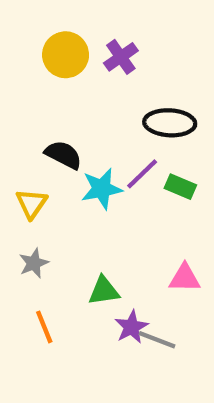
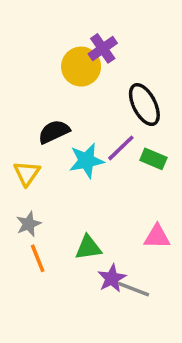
yellow circle: (66, 55) -> (81, 67), moved
black ellipse: (170, 123) -> (144, 105), turned 60
black semicircle: (63, 155) -> (54, 132), turned -52
orange line: (44, 327) -> (38, 258), moved

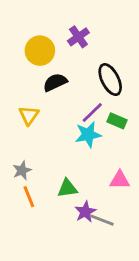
yellow circle: (81, 67) -> (40, 51), moved
black semicircle: (54, 132) -> (55, 82), moved
cyan star: (86, 161) -> (88, 135), moved
yellow triangle: (27, 173) -> (29, 115), moved

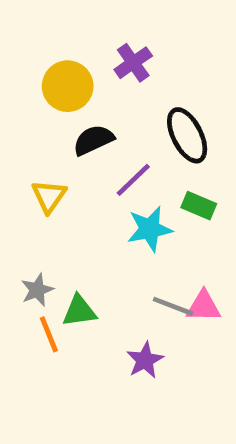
purple line: (92, 113) -> (133, 180), moved
green triangle: (67, 188) -> (79, 311), moved
gray line: (102, 220) -> (173, 306), moved

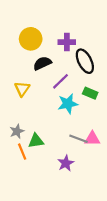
purple cross: (133, 63) -> (67, 42), moved, turned 35

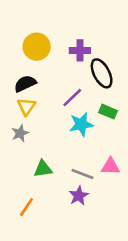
black semicircle: (42, 63) -> (25, 84), moved
gray star: (17, 131) -> (20, 133), moved
gray line: (78, 139) -> (82, 174), moved
orange line: (22, 152) -> (26, 207), moved, turned 56

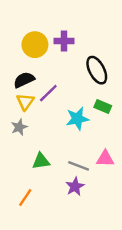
purple cross: (80, 50) -> (64, 41), moved
purple line: (72, 98) -> (48, 93), moved

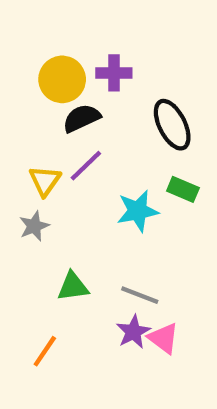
black semicircle: (24, 80) -> (82, 118), moved
pink triangle: (105, 159) -> (164, 338), moved, turned 36

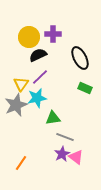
cyan star: (138, 211) -> (37, 98), moved
gray star: (34, 226) -> (16, 105), size x1.6
green triangle: (73, 286) -> (53, 118), moved

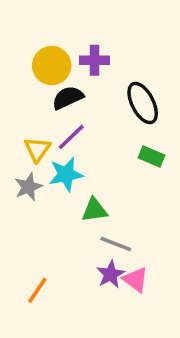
gray star: (16, 105) -> (28, 187), size x0.7

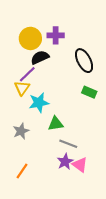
purple line: (71, 137) -> (27, 74), moved
gray star: (28, 187) -> (21, 131), moved

